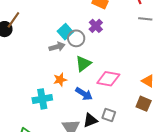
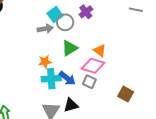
orange triangle: (148, 81) -> (100, 51), moved
cyan cross: (42, 99) -> (51, 79), moved
gray square: (109, 115) -> (89, 82), moved

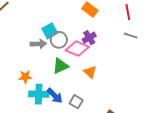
purple cross: (86, 12) -> (89, 38), moved
orange star: (45, 62) -> (25, 77), moved
pink diamond: (93, 66) -> (77, 49), moved

